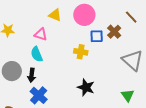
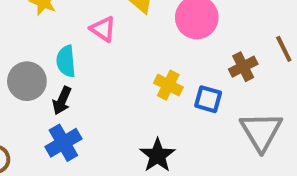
blue square: (97, 36) -> (208, 99), moved
cyan semicircle: (37, 54) -> (66, 61), moved

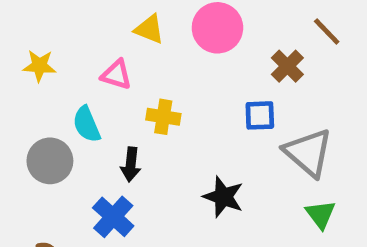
yellow cross: (168, 85) -> (163, 117), moved
black arrow: (62, 101) -> (131, 164), moved
gray triangle: (261, 131) -> (308, 153), moved

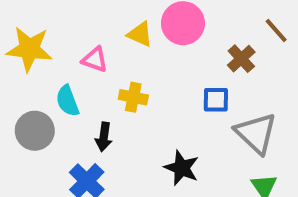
yellow triangle: (149, 29) -> (140, 34), moved
yellow star: (39, 66) -> (29, 49), size x1.6

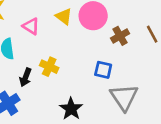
brown cross: (241, 59) -> (120, 36), moved
yellow cross: (133, 97) -> (49, 67), moved

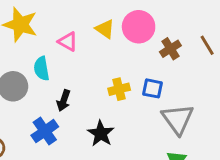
yellow cross: (49, 67) -> (119, 89), moved, turned -36
black star: (71, 109) -> (101, 133), moved

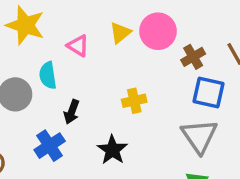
yellow triangle: (105, 29) -> (120, 33), turned 45
blue square: (152, 88) -> (209, 93), moved, size x1.4

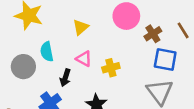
yellow triangle: (120, 33) -> (81, 27), moved
pink triangle: (78, 46) -> (84, 59), moved

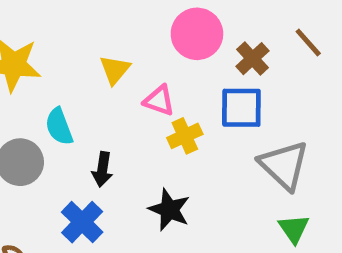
pink triangle: (84, 59) -> (159, 101), moved
blue square: (165, 60) -> (241, 108), moved

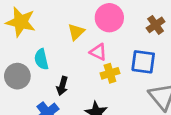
pink circle: (197, 34) -> (109, 18), moved
brown cross: (253, 59) -> (156, 25), moved

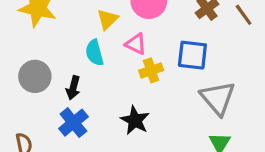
cyan semicircle: (41, 59) -> (94, 53), moved
black arrow: (62, 86) -> (73, 88), moved

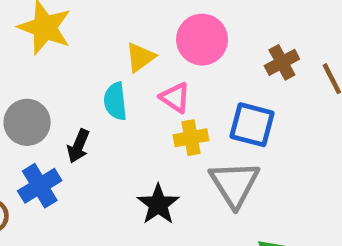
gray triangle: (218, 98) -> (234, 184), moved
blue cross: (73, 123) -> (40, 186), moved

